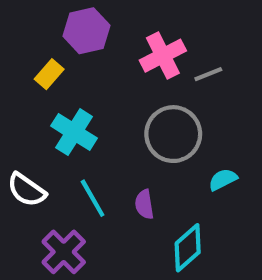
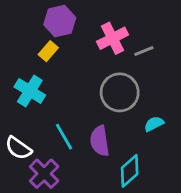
yellow rectangle: (49, 74) -> (48, 51), moved
cyan cross: (74, 132) -> (30, 91), moved
white semicircle: (26, 190) -> (18, 148), moved
purple semicircle: (144, 204) -> (100, 141), size x1.5

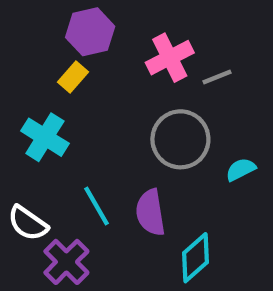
cyan semicircle: (154, 124) -> (241, 169), moved

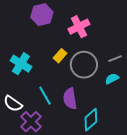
yellow rectangle: (73, 77) -> (60, 56), moved
gray line: (217, 77) -> (115, 59), moved

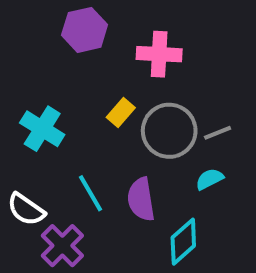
pink cross: (79, 27) -> (159, 54), turned 30
gray line: (115, 59) -> (218, 133), moved
cyan semicircle: (112, 79) -> (210, 179), moved

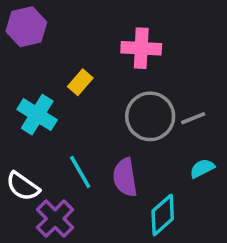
purple hexagon: (85, 30) -> (26, 27), moved
yellow rectangle: (121, 113) -> (80, 82), moved
cyan semicircle: (210, 179) -> (202, 168), moved

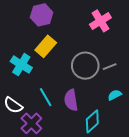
purple hexagon: (26, 27) -> (42, 15), moved
pink cross: (141, 48) -> (100, 21), moved, turned -35
yellow rectangle: (80, 82) -> (46, 46), size x1.5

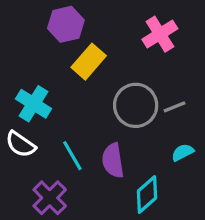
yellow rectangle: (46, 46) -> (89, 62), moved
white semicircle: (13, 105) -> (21, 144), moved

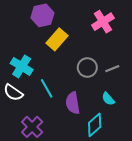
gray circle: (136, 105) -> (87, 68), size x0.7
cyan semicircle: (183, 152) -> (108, 99), moved, turned -104
cyan line: (72, 156) -> (47, 88), moved

